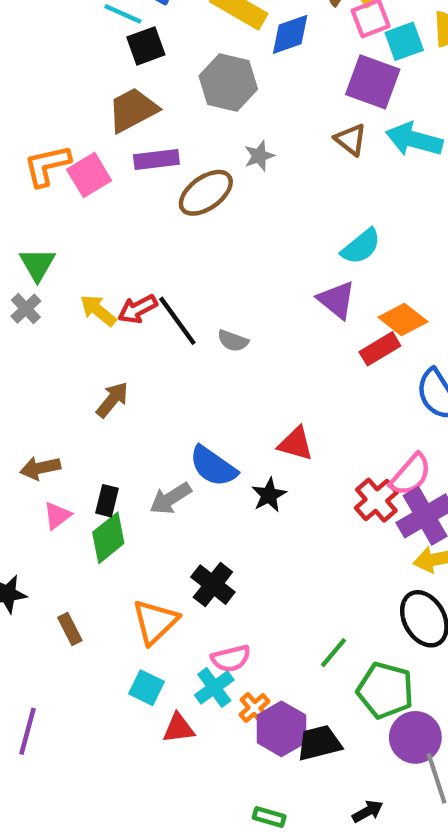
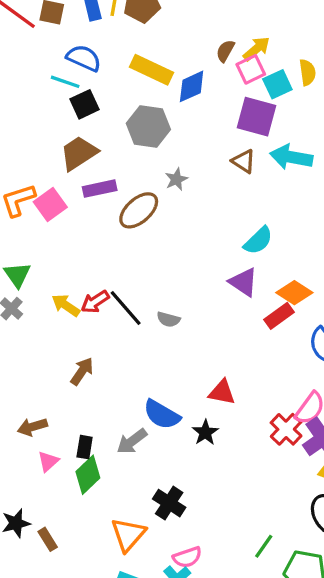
brown rectangle: (70, 629) -> (48, 539), moved

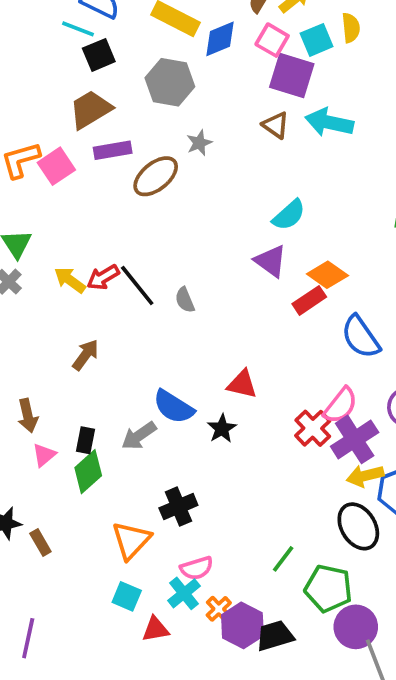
pink square: (251, 69) -> (272, 40), moved, turned -36
gray semicircle: (168, 319) -> (185, 300), turned 50
brown arrow: (32, 427) -> (28, 416), turned -88
black cross: (169, 503) -> (178, 507), turned 32

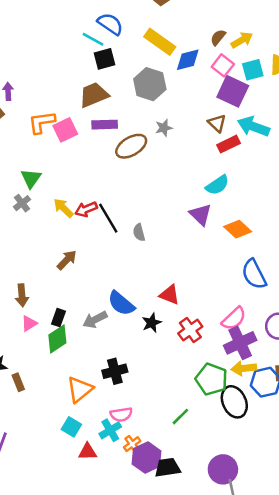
red rectangle: (309, 300) -> (228, 144), moved
red cross: (313, 428) -> (190, 330), moved
green pentagon: (328, 588) -> (212, 379), moved

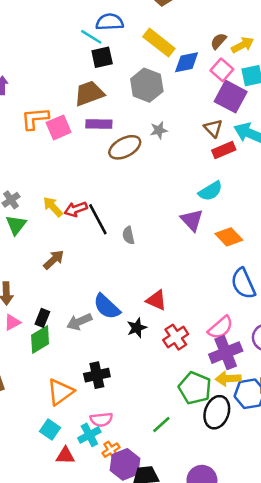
blue semicircle: (110, 24) -> (110, 22), turned -40
green triangle: (31, 178) -> (16, 225), moved
black ellipse: (234, 402) -> (217, 412), turned 40

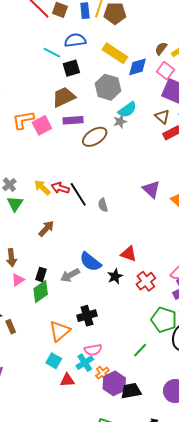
cyan line: (91, 37) -> (52, 53), moved
cyan semicircle: (210, 191) -> (127, 110), moved
red arrow: (76, 209) -> (60, 188), turned 42

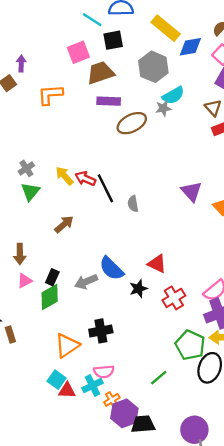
pink square: (42, 125) -> (78, 52), moved
red triangle: (67, 380) -> (67, 390), moved

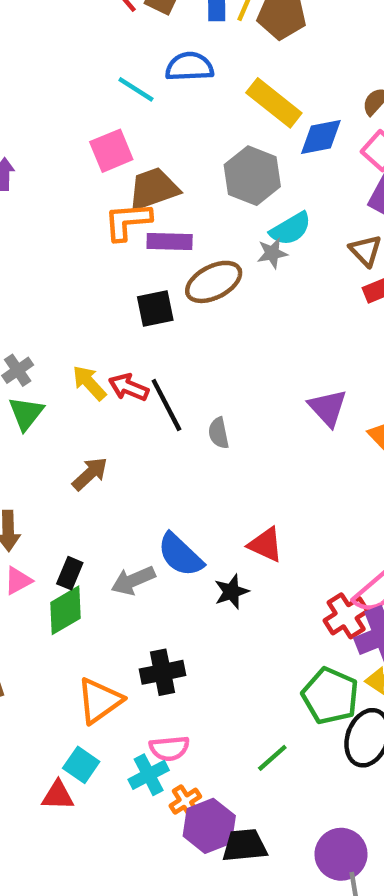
black square: (113, 40) -> (155, 308), moved
orange L-shape: (50, 95) -> (128, 221), moved
red cross: (174, 298) -> (346, 616), moved
red triangle: (67, 390) -> (58, 795), moved

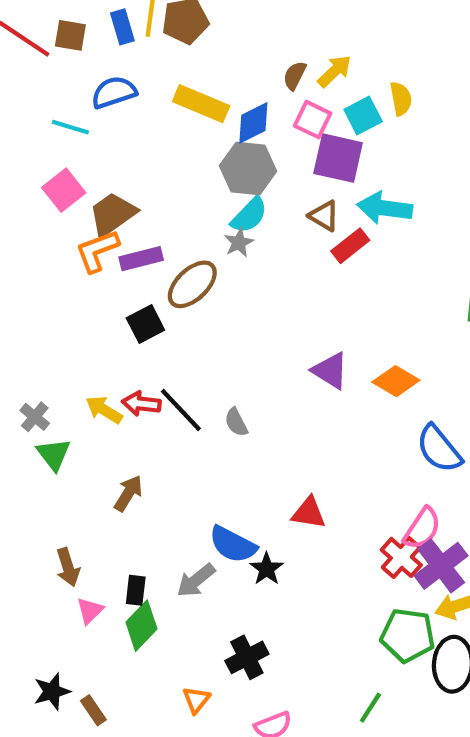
gray hexagon: (252, 176) -> (248, 169), moved
black star: (231, 592) -> (267, 569), moved
orange triangle: (100, 701) -> (196, 700), size x0.6

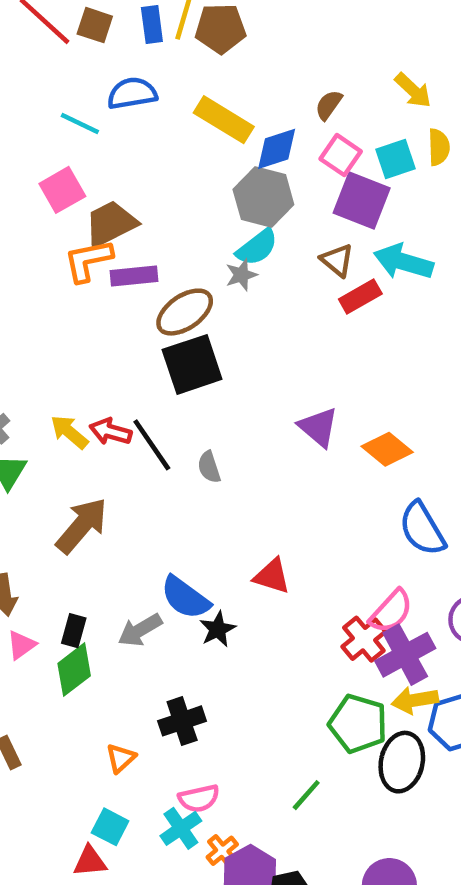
yellow arrow: (334, 71) -> (413, 90), moved, turned 78
black square: (145, 324) -> (192, 364), moved, size x1.5
brown arrow: (128, 493) -> (82, 526), size x1.5

